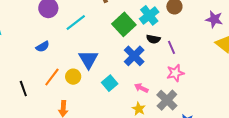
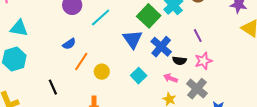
black semicircle: (153, 39) -> (179, 61), moved
blue triangle: (88, 59) -> (132, 39), moved
orange line: (52, 77) -> (81, 61), moved

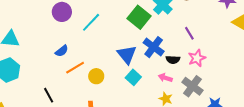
blue triangle: (132, 39) -> (127, 55), moved
orange line: (81, 61) -> (75, 68), turned 30

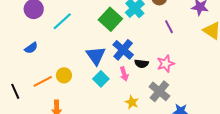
purple line: (189, 33) -> (169, 27), moved
orange line: (75, 68) -> (43, 81), moved
pink arrow: (165, 78) -> (124, 74), moved, turned -128

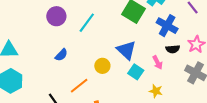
blue cross: (123, 50) -> (167, 26), moved
yellow circle: (64, 75) -> (102, 66), moved
yellow star: (132, 102) -> (156, 91), moved

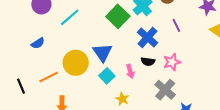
yellow circle: (102, 66) -> (76, 63), size x1.6

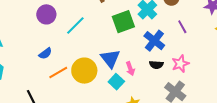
green square: (118, 16) -> (123, 22), turned 30
pink arrow: (130, 71) -> (130, 69), moved
orange line: (49, 77) -> (58, 72), moved

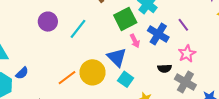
purple line: (182, 27) -> (183, 25), moved
blue semicircle: (45, 53) -> (22, 73), moved
black semicircle: (156, 65) -> (165, 68), moved
pink arrow: (130, 69) -> (135, 41), moved

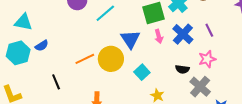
blue triangle: (117, 57) -> (130, 39), moved

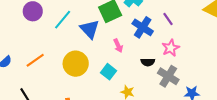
pink arrow: (159, 36) -> (118, 46), moved
blue triangle: (130, 39) -> (90, 29), moved
orange line: (85, 59) -> (35, 60), moved

